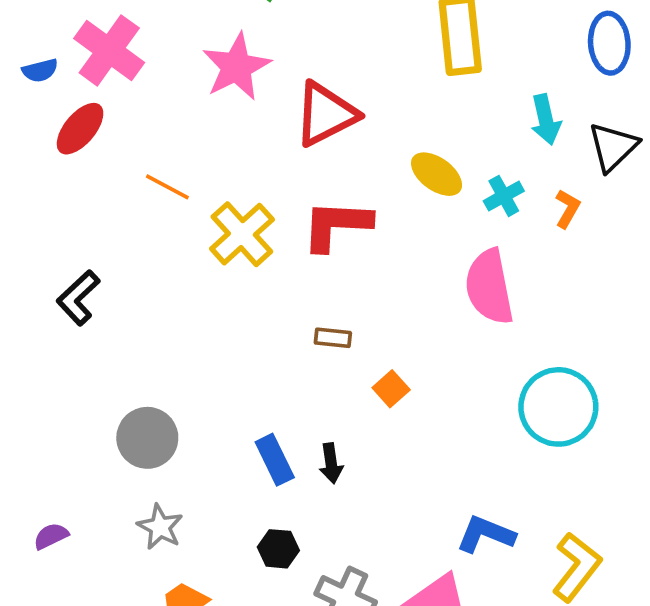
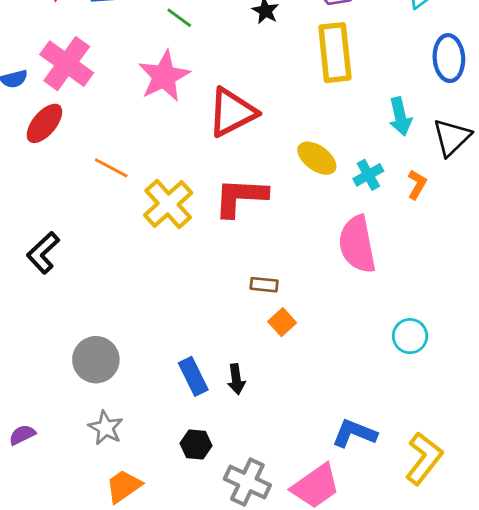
brown rectangle: (333, 338) -> (264, 285), moved
cyan circle: (558, 407) -> (410, 336), size x0.6

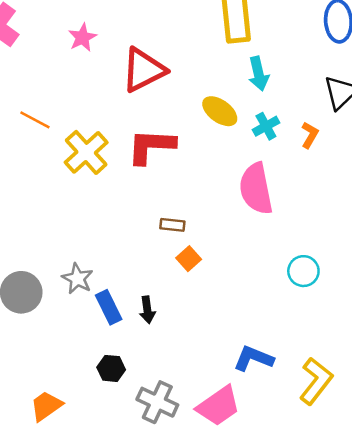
pink star: (164, 76) -> (82, 38), size x0.6
cyan arrow: (400, 116) -> (258, 74), moved
gray star: (106, 428) -> (77, 279), moved

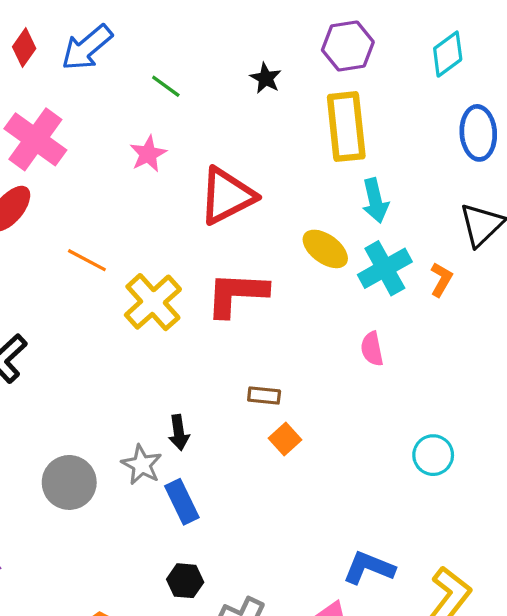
cyan cross: (266, 126) -> (385, 268), size x1.5
pink semicircle: (256, 189) -> (372, 349), size x0.5
black arrow: (147, 310) -> (179, 433), moved

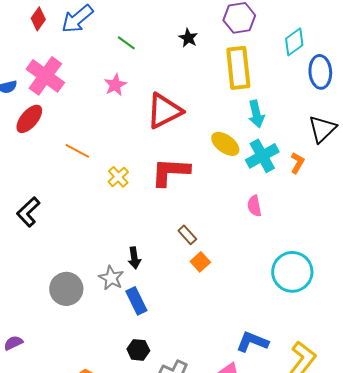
cyan diamond: (448, 54) -> (294, 42), moved
yellow cross: (153, 302) -> (118, 177), size x0.6
brown rectangle: (264, 395) -> (187, 235), turned 42
cyan circle: (433, 455) -> (292, 272), size x1.6

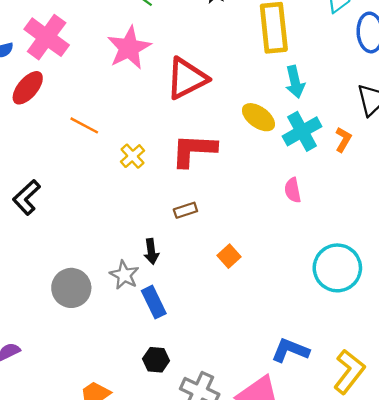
pink star: (115, 85) -> (129, 48), size x1.6
brown rectangle: (187, 235) -> (185, 210), moved, turned -66

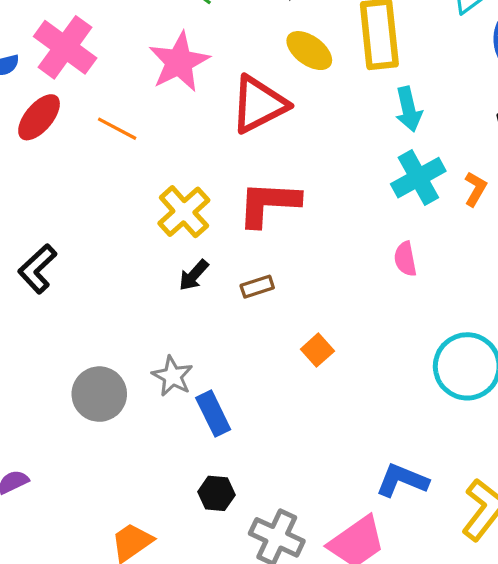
yellow ellipse: (258, 117) -> (309, 51), moved
orange line: (84, 125) -> (117, 129), moved
yellow cross: (133, 156) -> (184, 212), size x1.5
black arrow: (151, 251) -> (194, 275), moved, turned 50

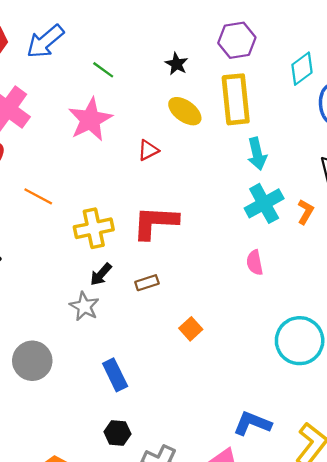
red triangle: (259, 104) -> (148, 150), size x0.5
orange line: (117, 129) -> (38, 196), moved
yellow cross: (184, 212) -> (94, 228), turned 30
gray star: (173, 376) -> (84, 306), moved

